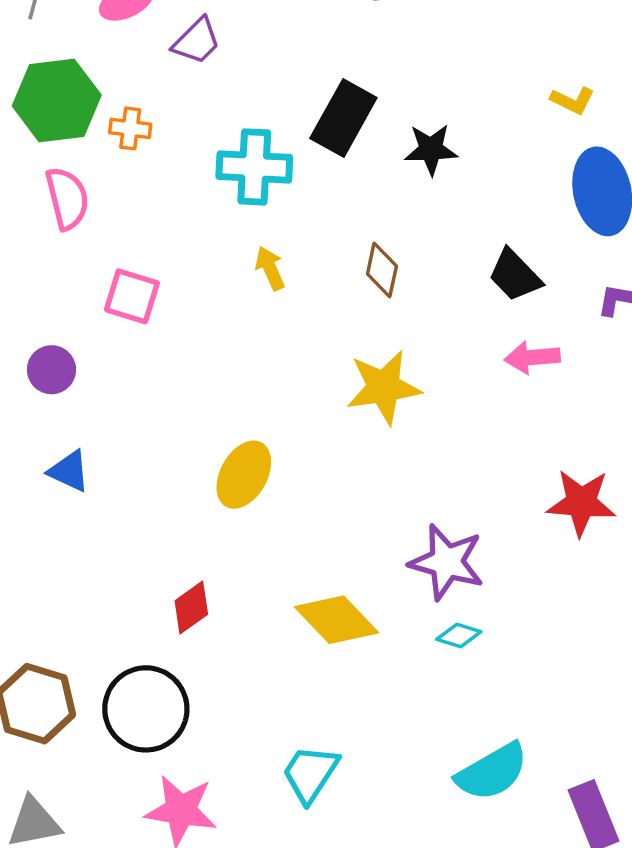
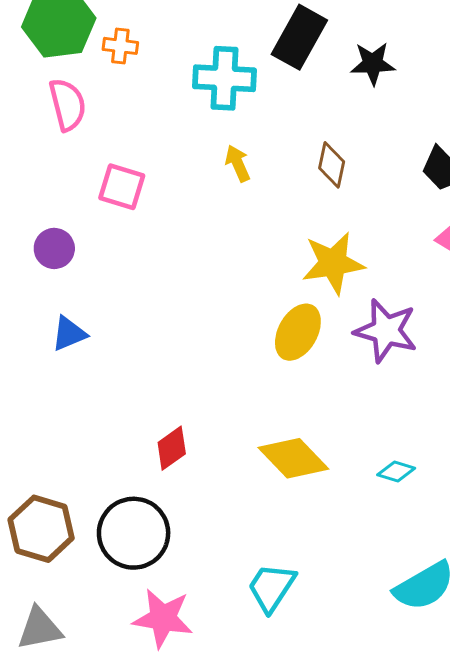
blue triangle: (69, 471) -> (69, 334), turned -48
yellow ellipse: (244, 475) -> (298, 332), moved
purple star: (447, 562) -> (386, 331), moved

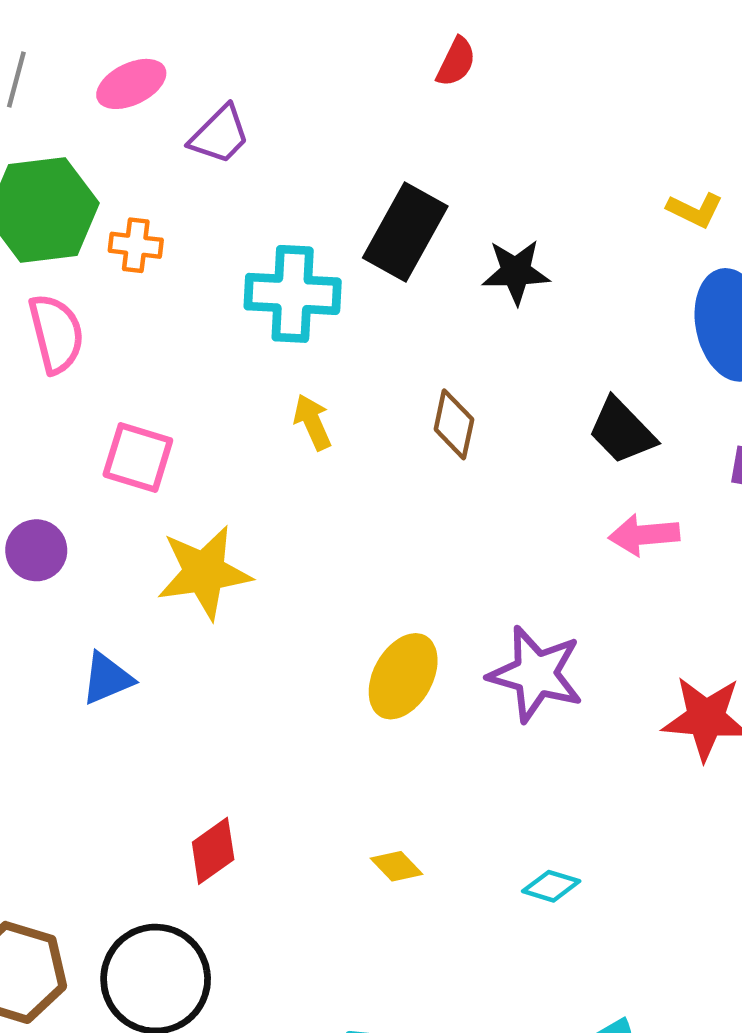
yellow star: (333, 263) -> (204, 572), moved
blue triangle: (69, 334) -> (107, 678), moved
yellow diamond: (293, 458) -> (396, 866), size x0.5

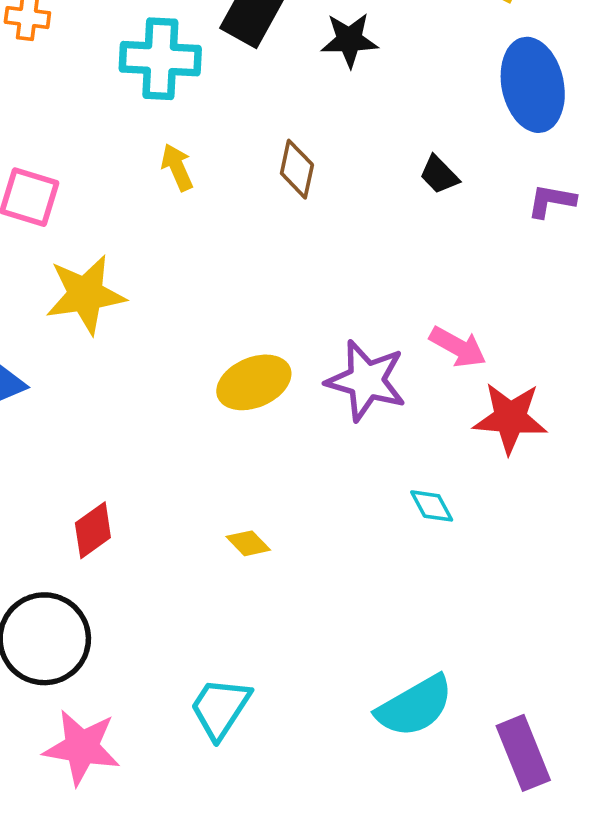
black trapezoid: (622, 431) -> (439, 175), size x0.7
pink arrow: (644, 535) -> (458, 347), moved, turned -146
yellow ellipse: (403, 676) -> (254, 382), turned 38
cyan diamond: (551, 886) -> (432, 506), moved, turned 45

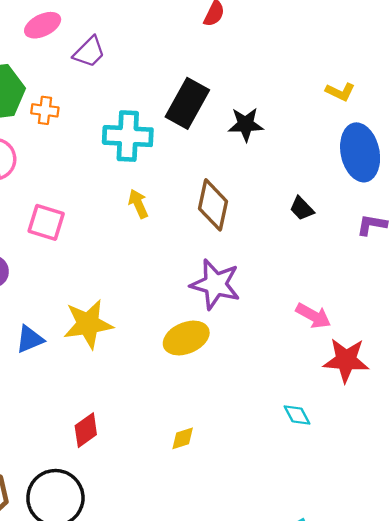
brown diamond: (297, 169) -> (213, 205), size x1.4
yellow star: (85, 294) -> (88, 324), moved
purple star: (366, 381) -> (215, 284), moved
yellow diamond: (248, 543) -> (183, 438), turned -64

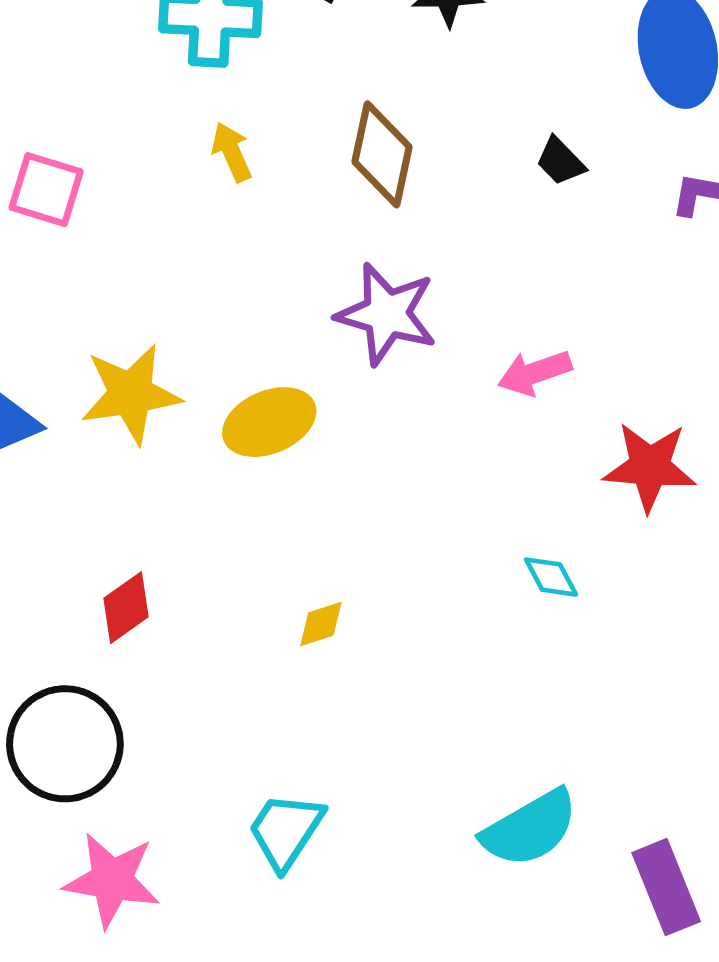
pink arrow: (313, 316) -> (535, 373), moved, turned 132
yellow ellipse: (186, 338) -> (269, 422), moved

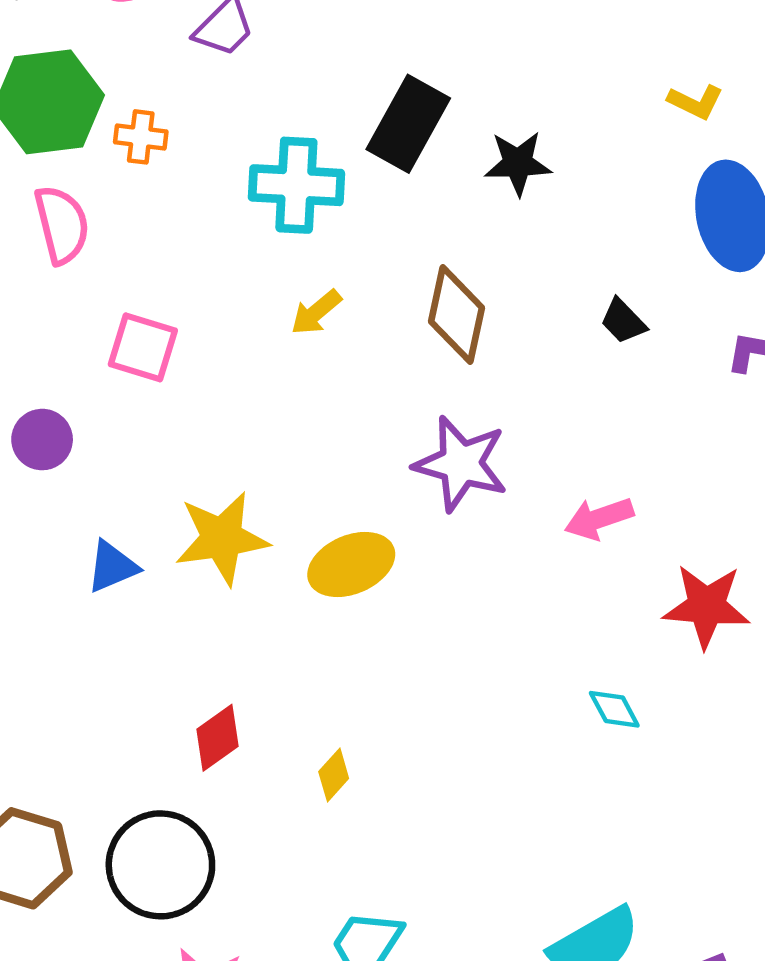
yellow arrow: (232, 152) -> (316, 312), turned -106
yellow diamond: (321, 624) -> (334, 775), moved, turned -30

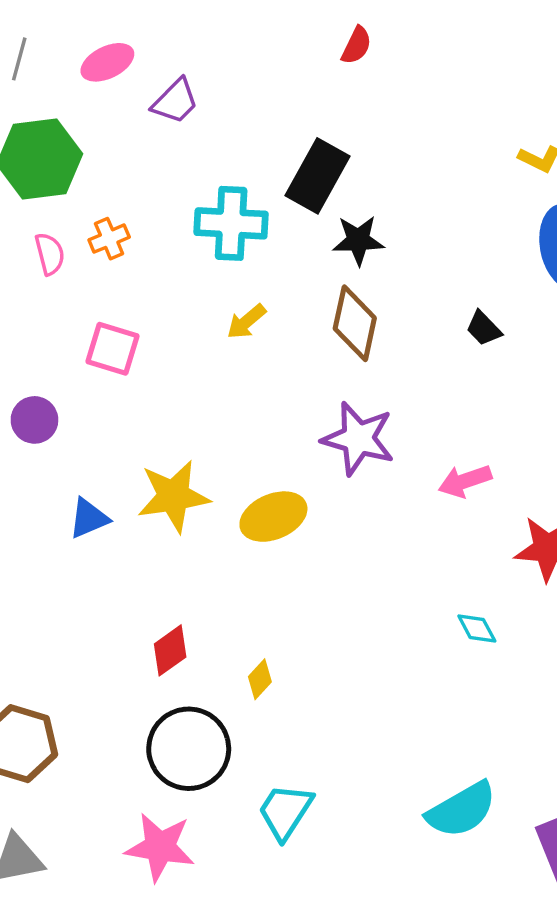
orange cross: (141, 137) -> (109, 239), moved, turned -30
black star: (518, 163) -> (358, 240), moved
pink semicircle: (62, 225) -> (50, 254), size x0.7
black circle: (160, 865) -> (189, 749), moved

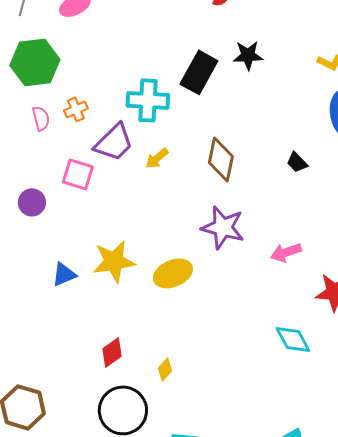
purple trapezoid: (175, 101) -> (114, 142), moved, size x1.4
black star: (358, 240) -> (248, 55), moved
purple circle: (34, 420) -> (32, 202), moved
cyan diamond: (477, 628) -> (293, 339), size x1.5

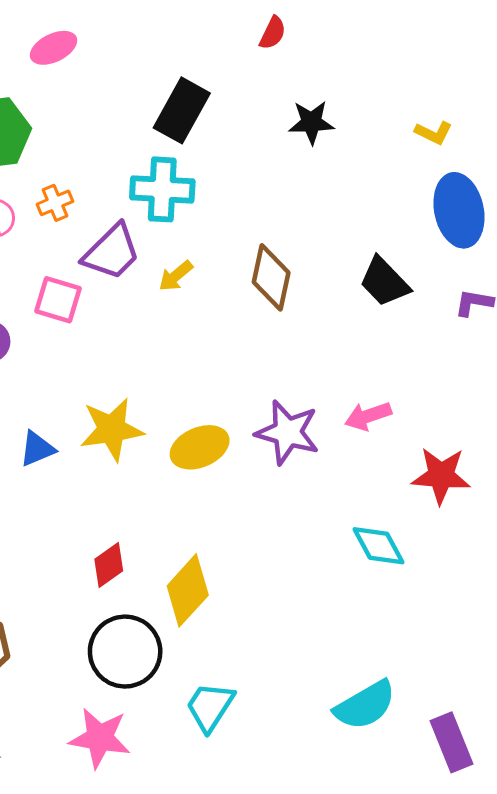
black rectangle: (199, 72) -> (182, 110), moved
black trapezoid: (297, 162) -> (384, 282), size x1.6
purple star: (223, 227) -> (288, 432), moved
yellow diamond: (165, 369) -> (188, 590), size x2.0

